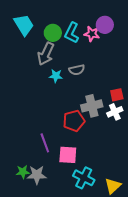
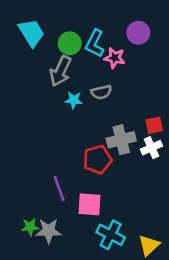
pink star: (92, 34) -> (115, 58), moved

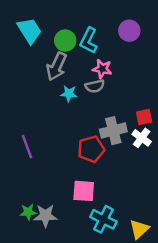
pink star: (115, 58) -> (102, 69), moved
white cross: (152, 148) -> (142, 138), turned -30
purple line: (59, 189) -> (27, 147), moved

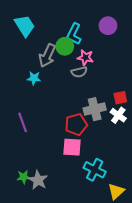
green circle: (65, 41) -> (65, 46), moved
cyan star: (69, 94) -> (34, 78), moved
pink square: (84, 191) -> (72, 147), moved
gray star: (45, 216) -> (38, 180), turned 30
cyan cross: (103, 219) -> (95, 170), moved

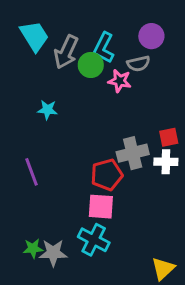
gray arrow: (47, 56) -> (66, 52), moved
gray semicircle: (79, 72) -> (138, 64), moved
white cross: (118, 115) -> (166, 162), turned -35
cyan cross: (95, 170) -> (94, 240), moved
gray star: (38, 180) -> (53, 253), turned -30

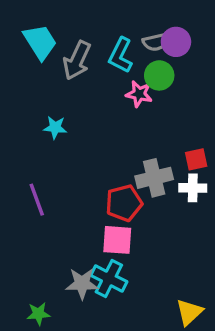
gray semicircle: (138, 64) -> (156, 42), moved
green circle: (91, 65) -> (159, 75), moved
green star: (33, 248) -> (38, 314), moved
gray star: (53, 253) -> (82, 284), moved

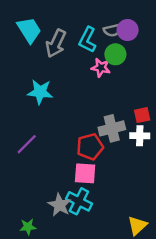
cyan star: (55, 127) -> (40, 92), size x1.5
purple line: (37, 200) -> (27, 144), turned 65
gray star: (82, 284) -> (60, 205), turned 30

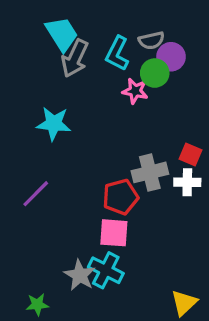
cyan trapezoid: (29, 30) -> (62, 34), moved
purple circle: (128, 30) -> (171, 57), moved
red square: (142, 115) -> (191, 155), turned 35

